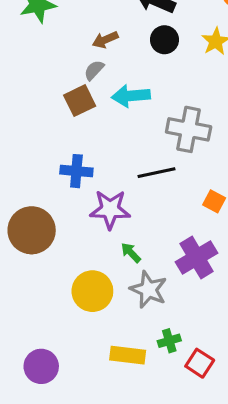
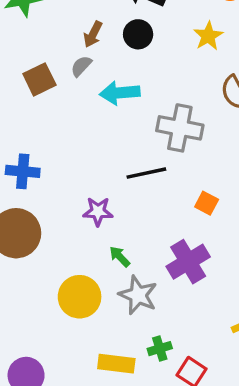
brown arrow: (105, 40) -> (93, 34), turned -40
black circle: (164, 40) -> (138, 34), moved
brown square: (80, 101) -> (39, 79), moved
blue cross: (76, 171) -> (23, 171), moved
purple star: (110, 209) -> (98, 211), size x0.7

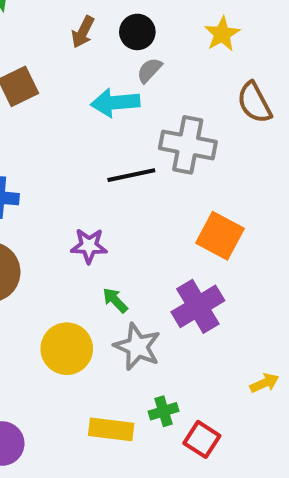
gray semicircle: (81, 66) -> (149, 70), moved
black line: (146, 173) -> (131, 175), moved
orange square: (207, 203) -> (220, 236), size x1.6

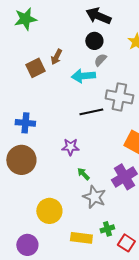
brown arrow: (83, 32) -> (56, 57), moved
yellow circle: (67, 349) -> (49, 211), moved

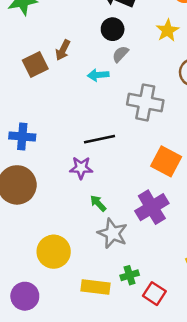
cyan arrow: (83, 76) -> (98, 75), size x0.7
black line: (91, 112) -> (99, 139), moved

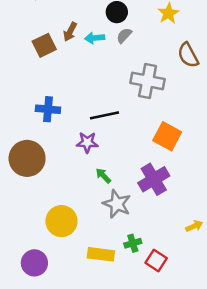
cyan arrow: (98, 75) -> (95, 38), moved
blue cross: (22, 136) -> (48, 109), moved

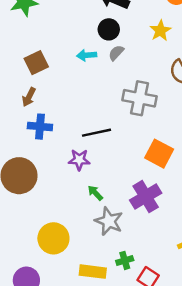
brown arrow: (70, 32) -> (29, 97), moved

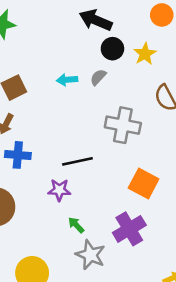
black circle: (109, 29) -> (112, 49), moved

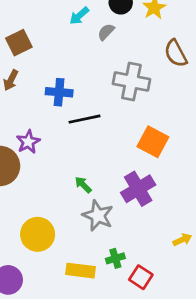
cyan arrow: (67, 80) -> (79, 16), moved, turned -36
blue cross: (18, 155) -> (59, 92), moved
purple star: (59, 190) -> (28, 142), moved, turned -30

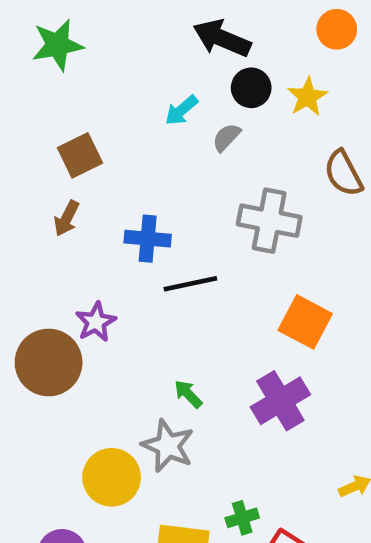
gray star: (98, 216) -> (168, 446), moved

